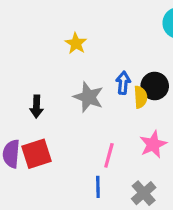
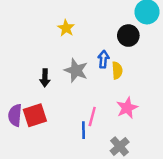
black circle: (155, 86) -> (128, 36), moved
black arrow: (36, 106) -> (45, 78), moved
blue line: (98, 187) -> (83, 130), moved

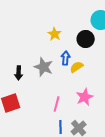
yellow star: (66, 28) -> (55, 34), moved
yellow semicircle: (117, 70) -> (77, 67), turned -120
blue line: (83, 130) -> (61, 127), moved

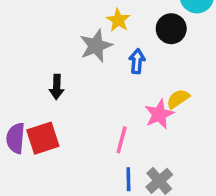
gray star: (44, 67) -> (96, 46), moved, turned 30
yellow semicircle: (77, 67) -> (178, 99), moved
pink star: (85, 97) -> (159, 114), moved

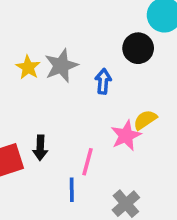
yellow star: (118, 20) -> (28, 67), moved
black arrow: (57, 87) -> (40, 148), moved
blue line: (128, 179) -> (72, 190), moved

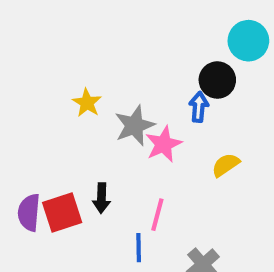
gray star: (61, 66) -> (135, 126), moved
blue arrow: (103, 81) -> (199, 107), moved
pink star: (126, 136) -> (164, 144), moved

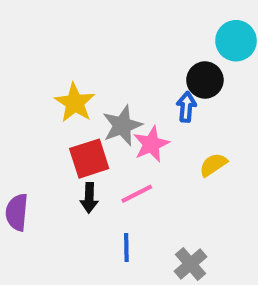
yellow star: (87, 103) -> (75, 103), size x1.4
red square: (62, 212) -> (89, 159), moved
pink line: (157, 215) -> (137, 194), moved, turned 48

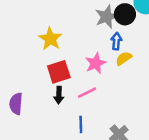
black circle: (205, 80) -> (125, 14), moved
gray star: (122, 125) -> (107, 17), moved
yellow semicircle: (213, 165) -> (124, 58), moved

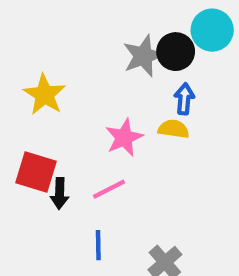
blue arrow: (116, 41) -> (184, 99), moved
yellow semicircle: (124, 58) -> (173, 129), turned 42
red square: (59, 72) -> (36, 172), moved, turned 35

